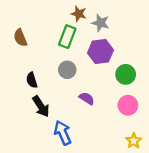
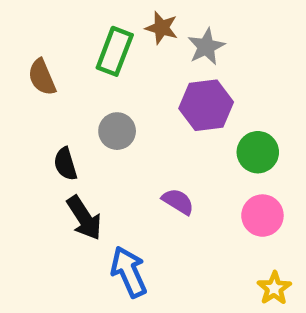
gray star: (100, 23) -> (206, 47), turned 30
green rectangle: (67, 37) -> (115, 51), moved
gray circle: (67, 70) -> (117, 131), moved

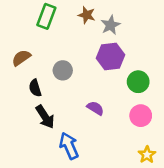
green rectangle: (115, 51) -> (46, 16), moved
brown semicircle: (42, 77) -> (21, 58), moved, turned 78

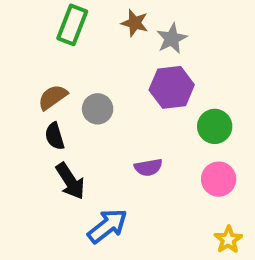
brown semicircle: (21, 58) -> (53, 97), moved
purple semicircle: (95, 108) -> (148, 167), turned 138
blue arrow: (69, 146) -> (107, 226), turned 76

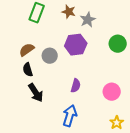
purple hexagon: (172, 87) -> (76, 45), moved
green circle: (215, 126) -> (118, 44), moved
purple semicircle: (148, 167) -> (76, 86), turned -64
blue arrow: (107, 226) -> (70, 116), moved, turned -35

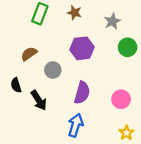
gray star: (88, 20) -> (112, 21), moved
gray circle: (50, 56) -> (53, 70), moved
black semicircle: (28, 70) -> (16, 85), moved
purple semicircle: (76, 86) -> (82, 93), size x1.5

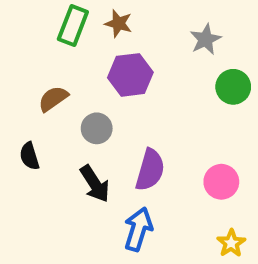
brown star: (74, 13) -> (118, 24), moved
purple hexagon: (82, 48) -> (130, 75), moved
black arrow: (39, 100) -> (95, 184), moved

